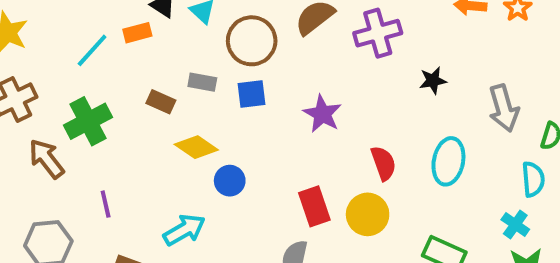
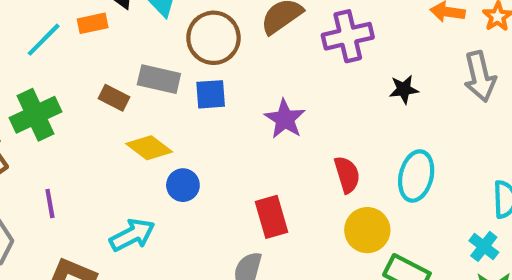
gray rectangle: (202, 82) -> (159, 79), size x1.4
gray arrow: (504, 108) -> (480, 76), moved
yellow circle: (368, 214) -> (367, 230), moved

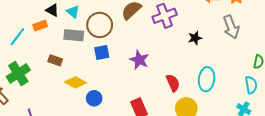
gray rectangle: (159, 79) -> (74, 35), moved

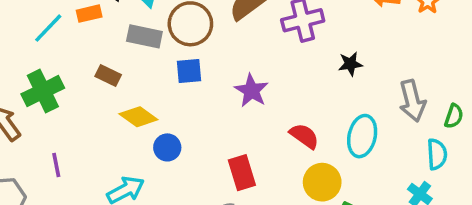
gray arrow: (231, 27) -> (412, 101), moved
red semicircle: (173, 83) -> (304, 136), turned -36

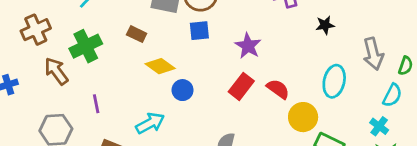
red semicircle: (304, 136) -> (278, 89), moved
cyan semicircle: (437, 154) -> (392, 95), turned 30
red rectangle: (242, 173) -> (241, 86), moved, turned 55

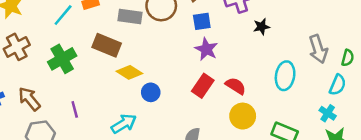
black star: (325, 25) -> (262, 27), moved
blue square: (199, 31) -> (202, 21), moved
brown rectangle: (137, 34) -> (107, 45), size x1.6
brown arrow: (56, 71) -> (29, 99), moved
yellow circle: (303, 117) -> (243, 116), moved

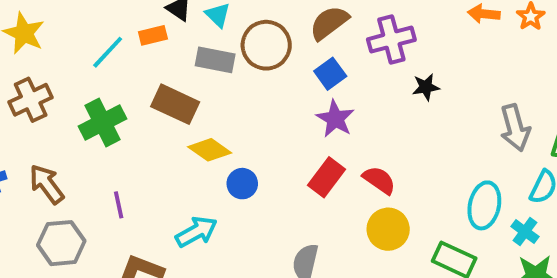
blue square: (202, 21) -> (330, 74), turned -30
cyan ellipse: (285, 76) -> (484, 205), moved

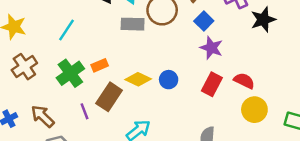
orange rectangle: (153, 35) -> (100, 65), moved
black star: (426, 87) -> (263, 20), size x1.5
brown rectangle: (175, 104) -> (109, 97), moved, turned -72
blue circle: (242, 184) -> (169, 80), moved
purple line: (119, 205) -> (84, 111), moved

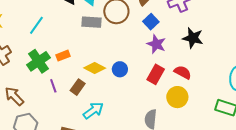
black star: (263, 20) -> (193, 38), moved, turned 30
brown rectangle: (109, 97) -> (78, 87), moved, size x0.7
yellow circle: (254, 110) -> (177, 97), moved
purple line: (84, 111) -> (53, 86), moved

